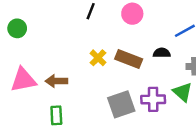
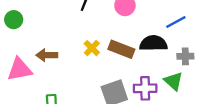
black semicircle: (162, 53) -> (153, 43), size x1.6
brown arrow: (56, 81) -> (47, 55), moved

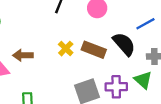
black semicircle: (153, 43) -> (124, 44), turned 50

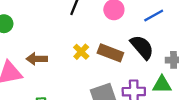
blue line: (145, 24) -> (154, 16), moved
green triangle: (143, 80) -> (162, 85), turned -42

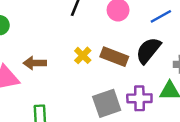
black semicircle: (142, 47) -> (148, 50), turned -100

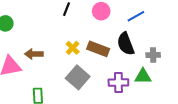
black semicircle: (148, 50) -> (126, 44), turned -60
gray square: (107, 103) -> (78, 77), moved, turned -30

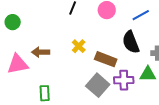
brown rectangle: (98, 49) -> (106, 59), moved
gray square: (78, 77) -> (98, 85), moved

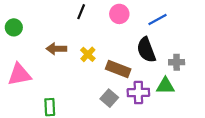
brown arrow: (41, 52) -> (56, 49), moved
gray square: (98, 85) -> (109, 98), size x0.7

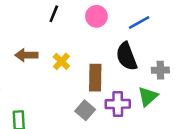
brown rectangle: (118, 69) -> (95, 78), turned 70
green triangle: (165, 86) -> (148, 96), turned -42

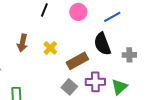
brown arrow: (26, 55) -> (22, 43), turned -78
brown rectangle: (95, 78) -> (77, 61), turned 60
green triangle: (148, 96) -> (119, 87), moved

